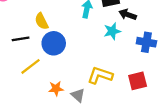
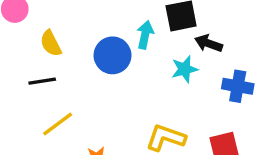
yellow semicircle: (42, 21) -> (51, 43), moved
blue circle: (54, 43) -> (112, 55), moved

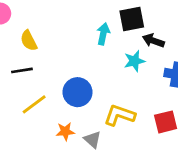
blue circle: (112, 55) -> (77, 92), moved

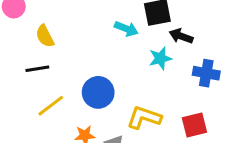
cyan arrow: (103, 34) -> (126, 29), turned 100

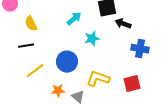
cyan arrow: (126, 29) -> (74, 19), moved, turned -63
cyan star: (160, 58) -> (92, 39), moved

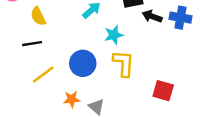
blue cross: (140, 49) -> (181, 18), moved
yellow L-shape: (98, 79) -> (124, 63), moved, turned 75
red square: (132, 84) -> (163, 91), turned 30

